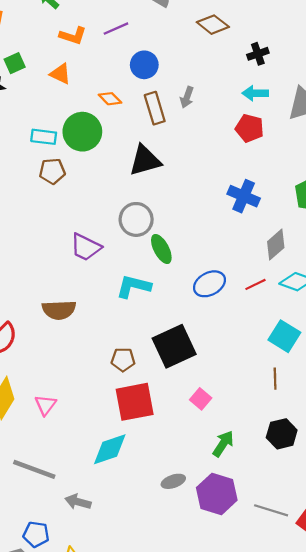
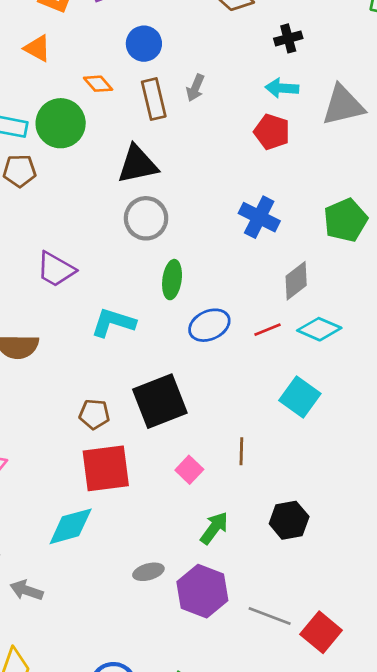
gray circle: (136, 219) -> (146, 218), moved
green ellipse: (161, 249) -> (172, 280), moved, turned 32
brown line: (275, 379) -> (241, 451), moved

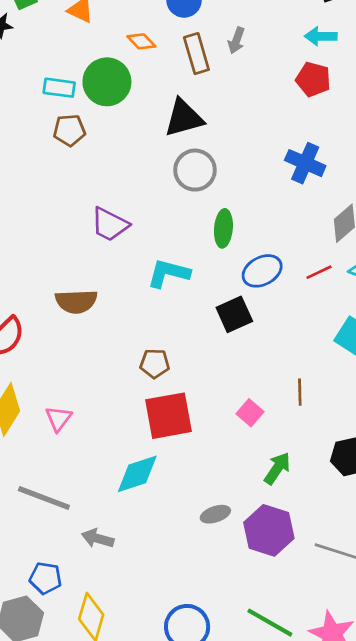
black square: (160, 401) -> (234, 314), moved, size x0.7

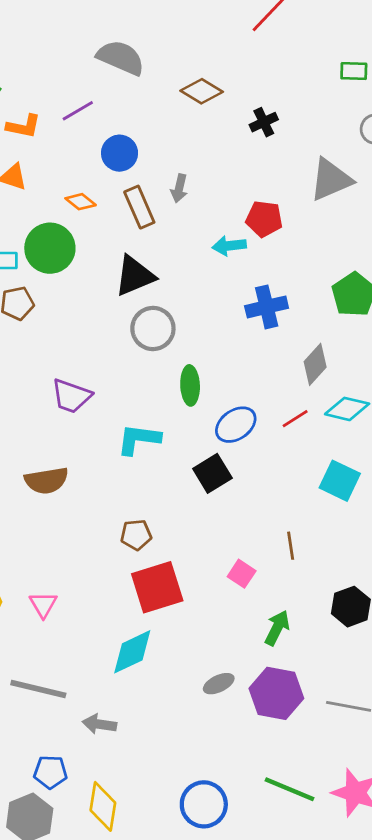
cyan arrow: (321, 36) -> (229, 246), moved
blue cross: (305, 163) -> (267, 307), turned -30

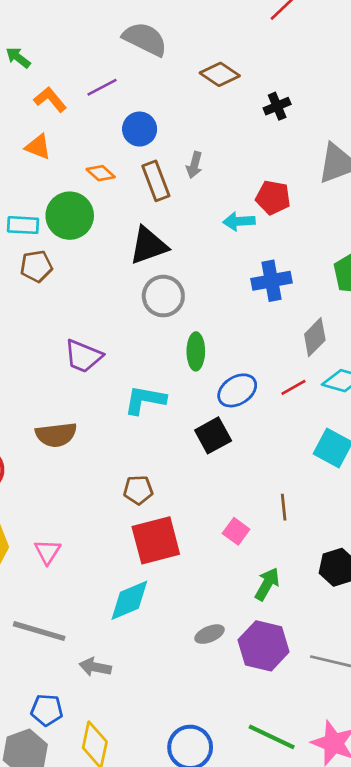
orange L-shape: (23, 126) -> (50, 99), turned -144

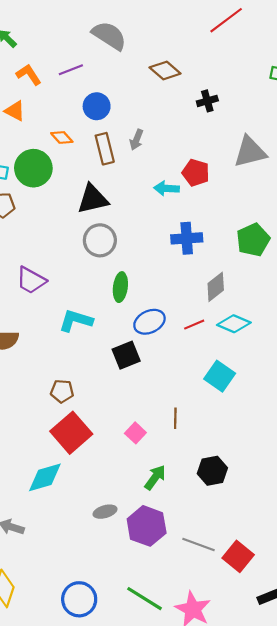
red square: (156, 540) -> (71, 433), turned -33

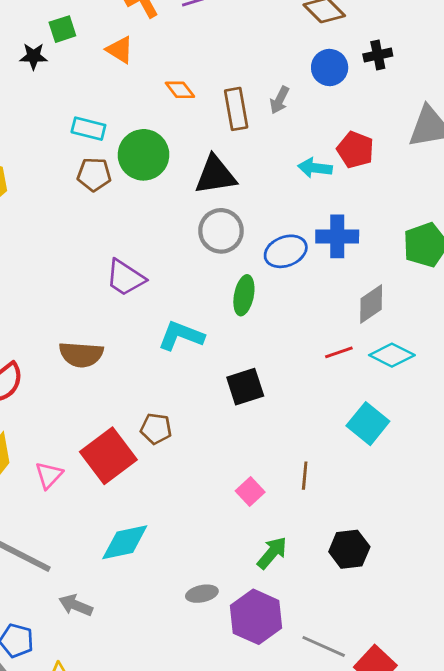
blue circle: (97, 106) -> (330, 68), moved
green circle: (33, 168) -> (144, 155), moved
blue ellipse: (149, 322) -> (286, 251), moved
red square: (71, 433) -> (108, 456), moved

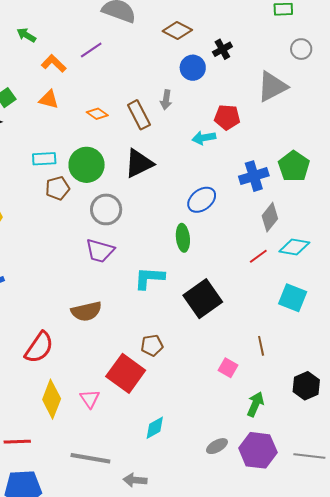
gray circle: (221, 231) -> (106, 209), moved
blue cross: (337, 236) -> (254, 176), moved
black square: (245, 387) -> (203, 299), size x1.4
cyan diamond: (125, 542) -> (155, 428), size x0.7

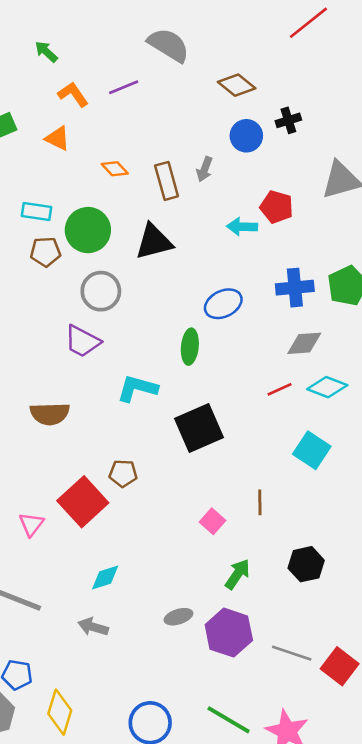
gray diamond: (270, 217) -> (304, 343), turned 36
gray arrow: (135, 480) -> (93, 627), moved

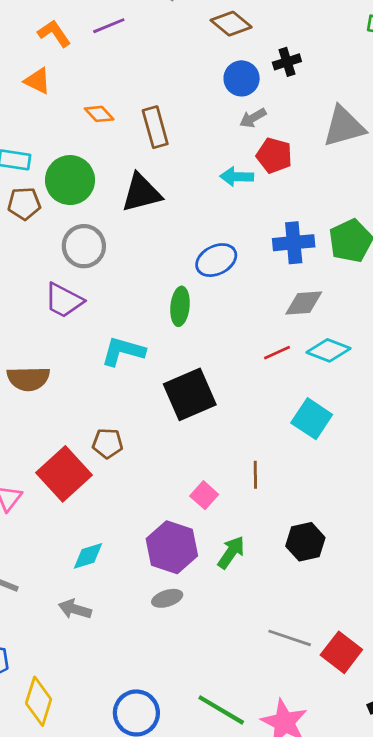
gray arrow: (205, 169) -> (253, 118), moved, turned 40
purple hexagon: (229, 633) -> (172, 547), moved

